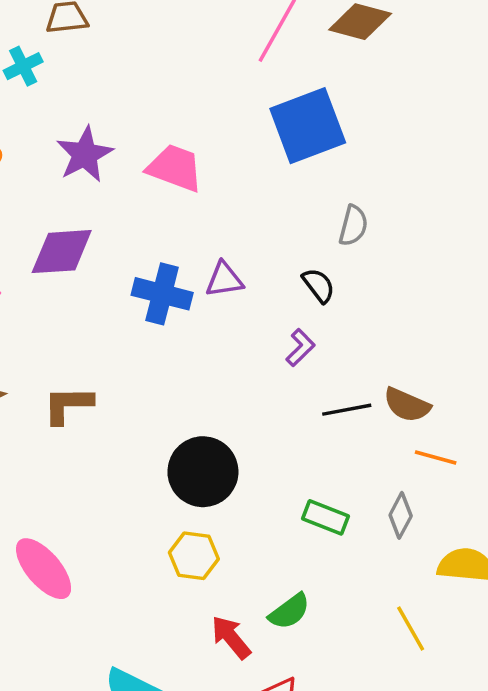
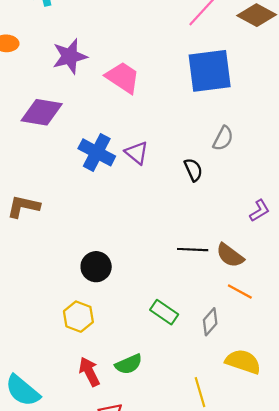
purple triangle: (224, 280) -> (137, 153), turned 35
purple L-shape: (300, 348) -> (259, 211), moved
black circle: (203, 472) -> (96, 267), size x0.7

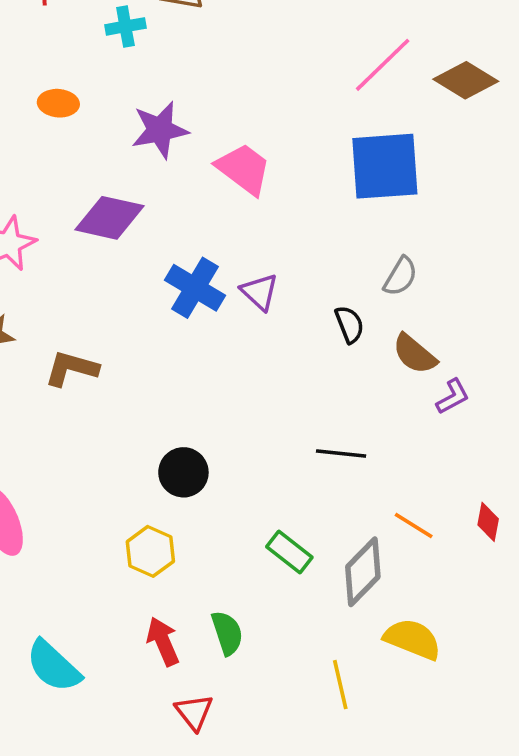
brown semicircle: (230, 255) -> (415, 354), moved
gray diamond: (210, 322) -> (363, 572), size x1.5
green semicircle: (129, 364) -> (227, 633), turned -88

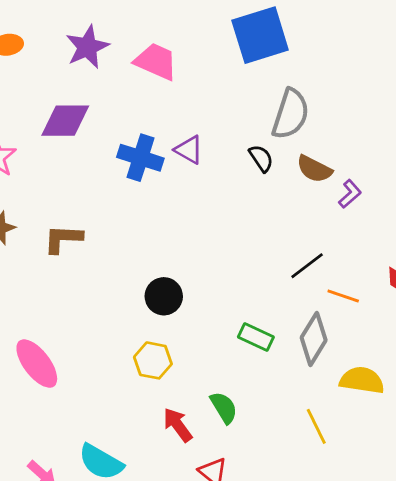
gray semicircle: (400, 276) -> (291, 114), size x1.6
black line: (341, 453) -> (307, 266), moved, turned -30

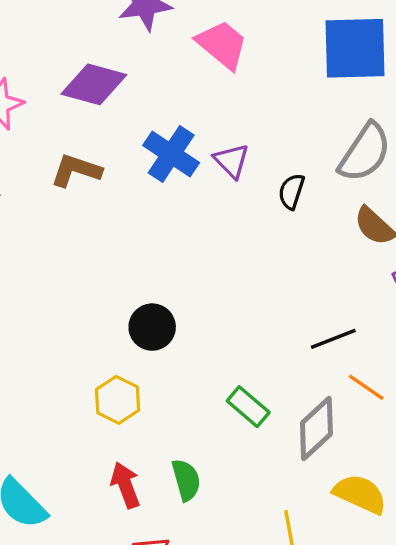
black semicircle: (261, 158) -> (291, 191), moved, turned -144
brown L-shape: (63, 239) -> (76, 170), moved

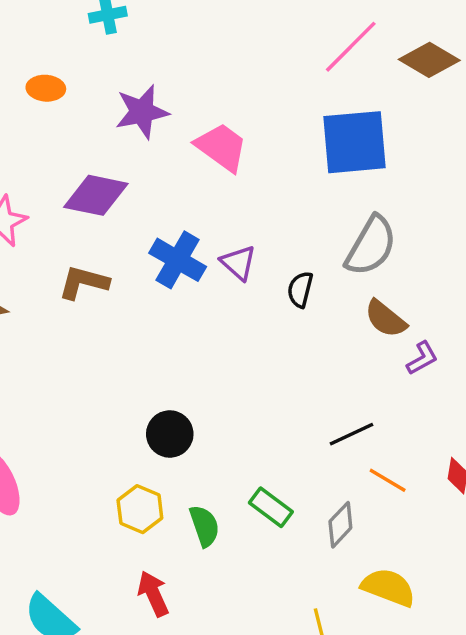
gray diamond: (316, 428) -> (340, 525), size x0.7
green semicircle: (186, 480) -> (204, 526), moved

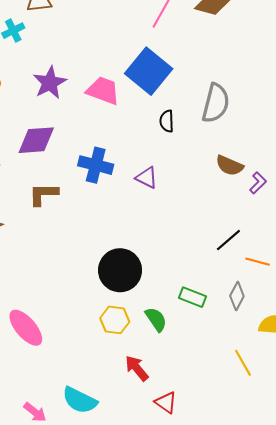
blue square: (355, 142) -> (149, 71), moved, turned -30
gray semicircle: (371, 246) -> (216, 103), moved
purple triangle: (238, 263) -> (147, 178), moved
black semicircle: (300, 289) -> (167, 121), moved
black circle: (170, 434) -> (120, 270), size x1.5

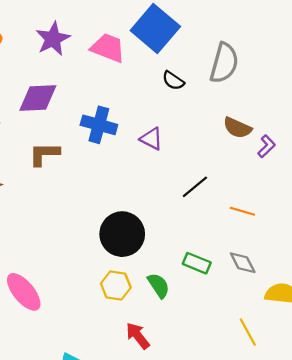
black semicircle: (167, 121) -> (173, 81), turned -55
black line: (228, 240) -> (195, 187), moved
orange line: (258, 262) -> (242, 211), moved
gray diamond: (237, 296) -> (243, 263), turned -56

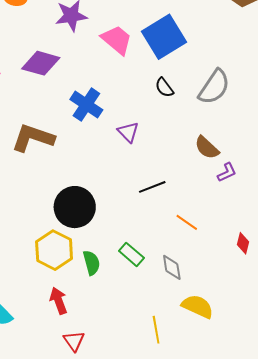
brown L-shape: (44, 154) -> (33, 138), moved, size x1.4
yellow hexagon: (116, 285) -> (54, 250), size x1.4

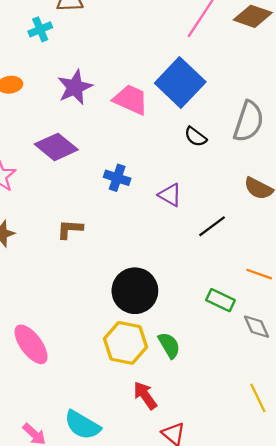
purple diamond: (41, 63) -> (56, 147), turned 39
blue cross: (86, 105) -> (117, 178), size x0.7
brown L-shape: (33, 138) -> (70, 229), size x0.6
black line: (152, 187) -> (212, 226), moved
green rectangle: (131, 254) -> (220, 300), moved

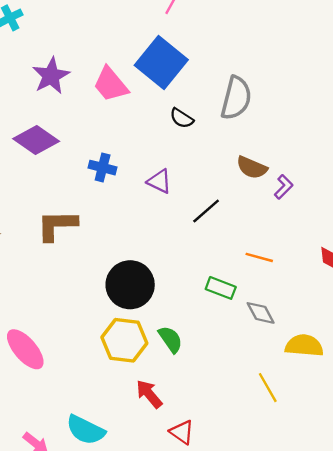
pink trapezoid: (131, 100) -> (111, 84), turned -150
brown L-shape: (70, 229) -> (57, 225), size x1.5

